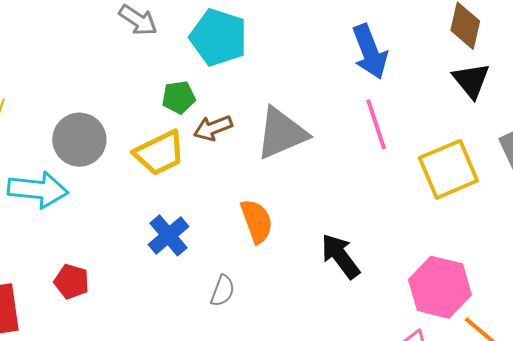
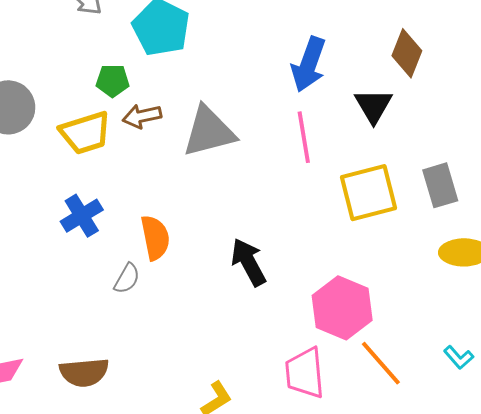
blue arrow: (370, 52) -> (309, 64), turned 32
black triangle: (471, 80) -> (373, 106), moved
orange semicircle: (257, 221) -> (155, 238), moved

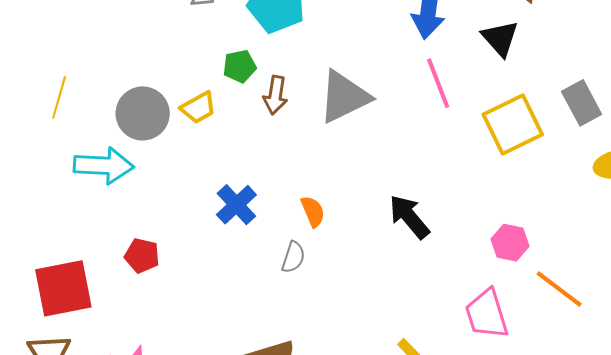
brown arrow: (142, 116) -> (275, 95), turned -57
yellow trapezoid: (85, 133) -> (198, 108), moved, size x0.7
orange semicircle: (155, 238) -> (313, 211), size x0.7
pink hexagon: (342, 308) -> (510, 243), size x0.6

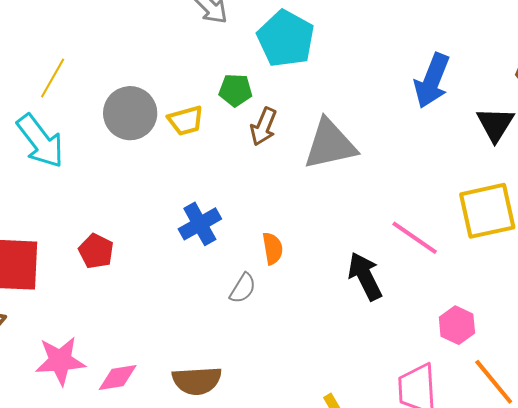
pink line: (438, 83) -> (415, 238), moved, turned -48
cyan arrow: (104, 166) -> (40, 141), moved, turned 36

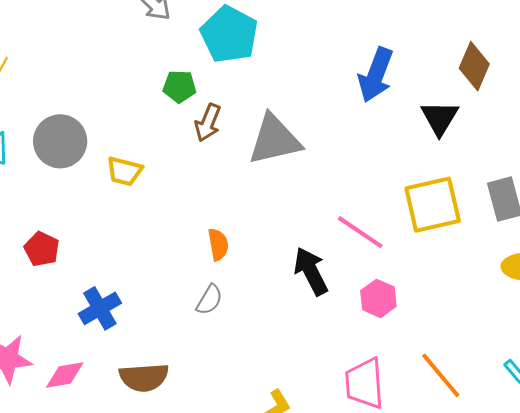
gray circle: (130, 113) -> (60, 141), moved
yellow trapezoid: (186, 121) -> (124, 171), moved, turned 30
blue cross: (200, 224) -> (100, 308), moved
gray semicircle: (243, 288) -> (209, 300), moved
pink hexagon: (457, 325) -> (378, 298), moved

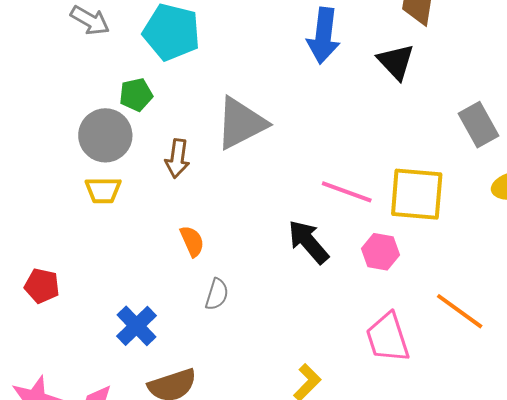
brown arrow: (208, 123) -> (177, 158), moved
gray circle: (60, 141) -> (105, 135), moved
yellow square: (433, 205) -> (417, 194), moved, turned 32
orange semicircle: (218, 244) -> (192, 241), moved
blue cross: (100, 308) -> (136, 326), moved

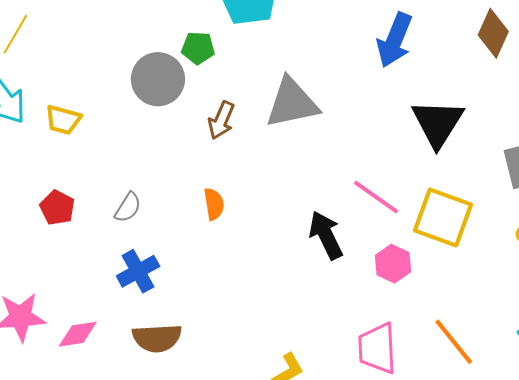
black triangle: (396, 62) -> (438, 123), moved, size x1.4
yellow trapezoid: (103, 190) -> (63, 120), moved
gray semicircle: (217, 294) -> (128, 207), moved

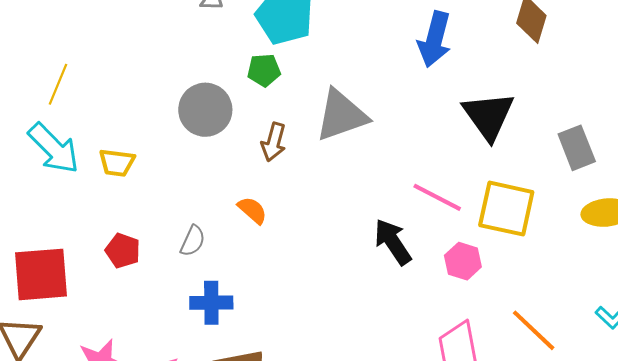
green pentagon: (198, 48) -> (264, 70), moved
orange semicircle: (214, 204) -> (252, 210), moved, turned -32
blue cross: (138, 271) -> (211, 303), turned 36

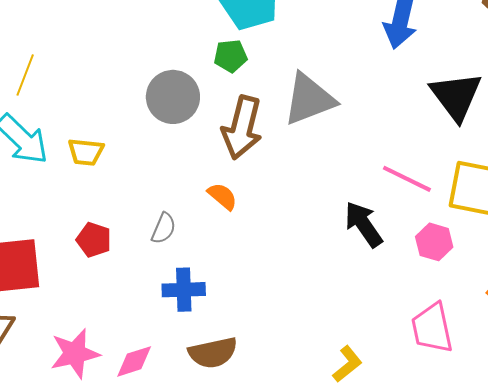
brown arrow: (274, 142) -> (242, 128), size x1.6

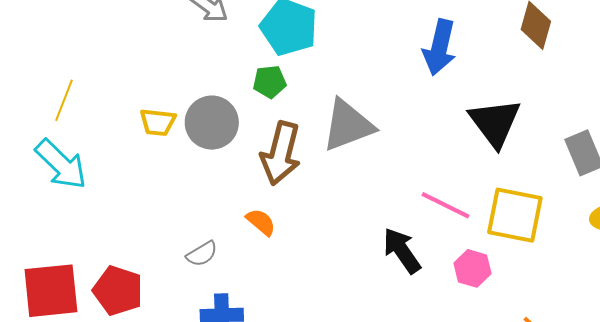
yellow trapezoid: (86, 152) -> (158, 122), moved
gray semicircle: (164, 228) -> (202, 254), turned 36
red pentagon: (94, 240) -> (118, 291), moved, size x1.4

